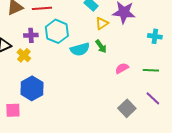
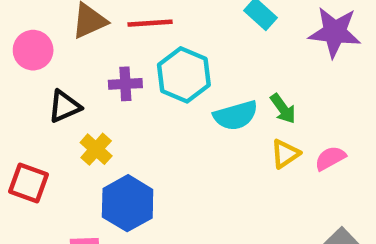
yellow triangle: (102, 23) -> (285, 154), moved
yellow cross: (24, 55) -> (96, 149), moved

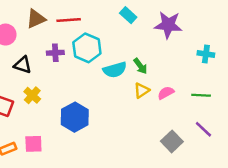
black triangle: (65, 106) -> (23, 65), turned 42
yellow cross: (96, 149) -> (32, 95), moved
blue hexagon: (128, 203) -> (75, 117), moved

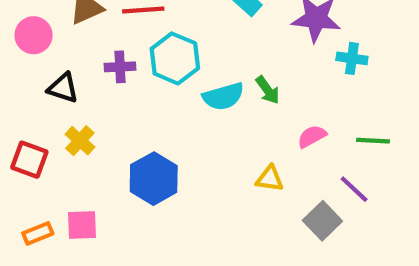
cyan cross: (206, 54) -> (352, 58), moved
yellow triangle: (142, 90) -> (270, 179), moved, turned 42
purple line: (203, 129) -> (354, 189), moved

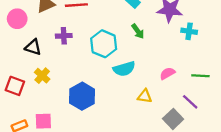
cyan hexagon: (175, 58) -> (104, 44), moved
green arrow: (268, 90) -> (138, 31), moved
cyan semicircle: (223, 96) -> (124, 69), moved

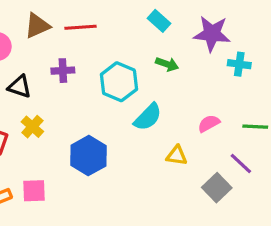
green arrow: (138, 31) -> (167, 64), turned -35
cyan semicircle: (124, 69) -> (148, 117), turned -30

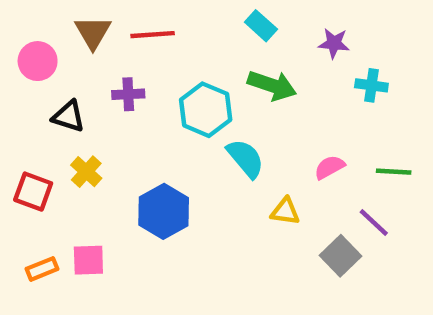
brown triangle: (37, 26) -> (93, 32), turned -36
purple star: (212, 34) -> (334, 43), size x0.6
green arrow: (167, 64) -> (272, 85), size x1.5
cyan semicircle: (148, 117) -> (245, 158), turned -84

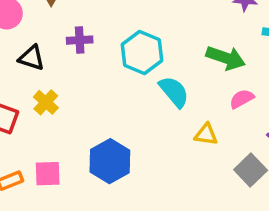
green arrow: (272, 85) -> (226, 58), moved
blue hexagon: (164, 211) -> (110, 161), moved

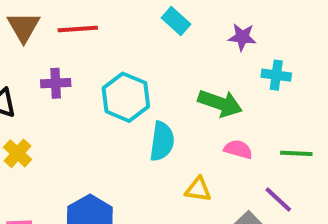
cyan semicircle: (174, 92) -> (162, 141), turned 48
pink semicircle: (242, 99) -> (238, 149), turned 45

